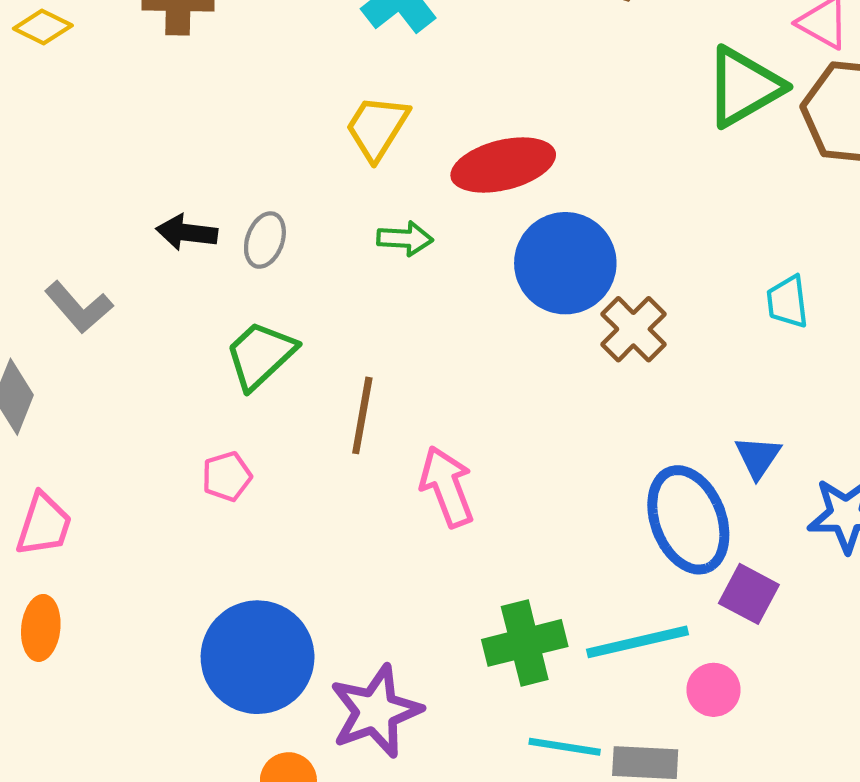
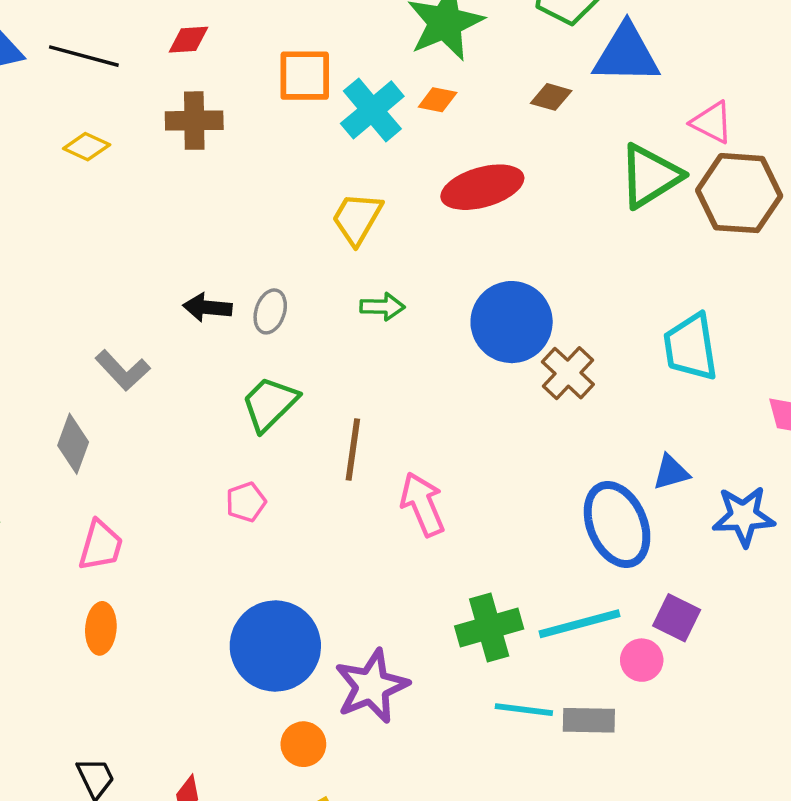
red ellipse: (503, 165) -> (482, 187), moved
cyan trapezoid: (787, 302) -> (691, 347), size x1.6
blue triangle: (758, 457) -> (671, 472), turned 42
purple square: (749, 594) -> (677, 618), moved

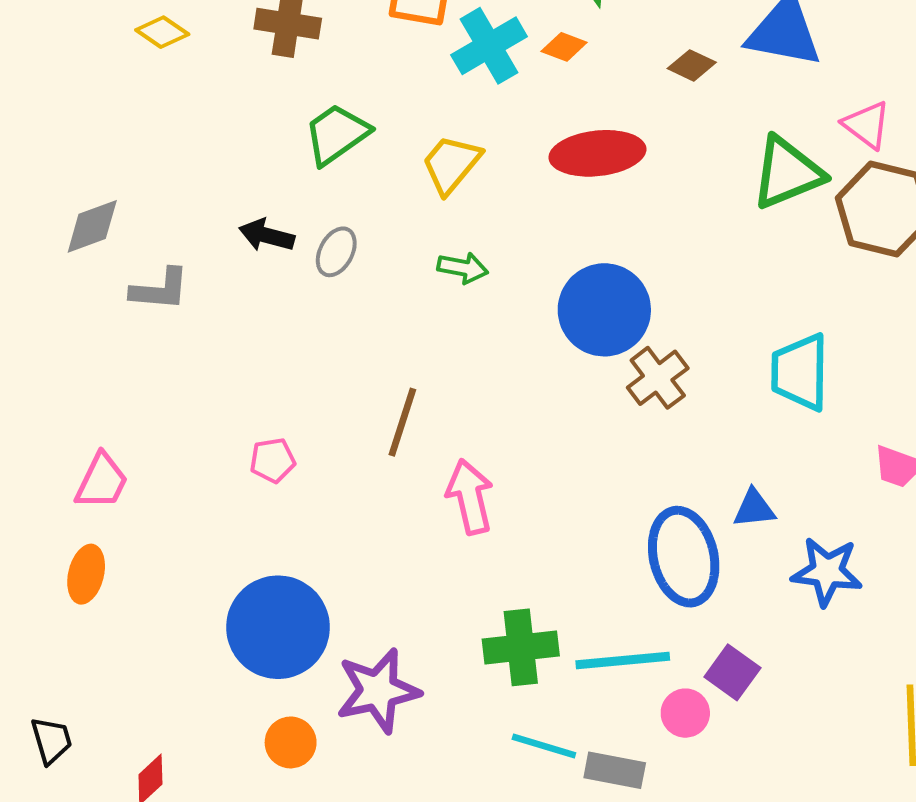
gray L-shape: (123, 370) -> (160, 289), turned -52
green trapezoid: (270, 404) -> (337, 134), moved
gray diamond: (73, 444) -> (92, 226), moved, turned 40

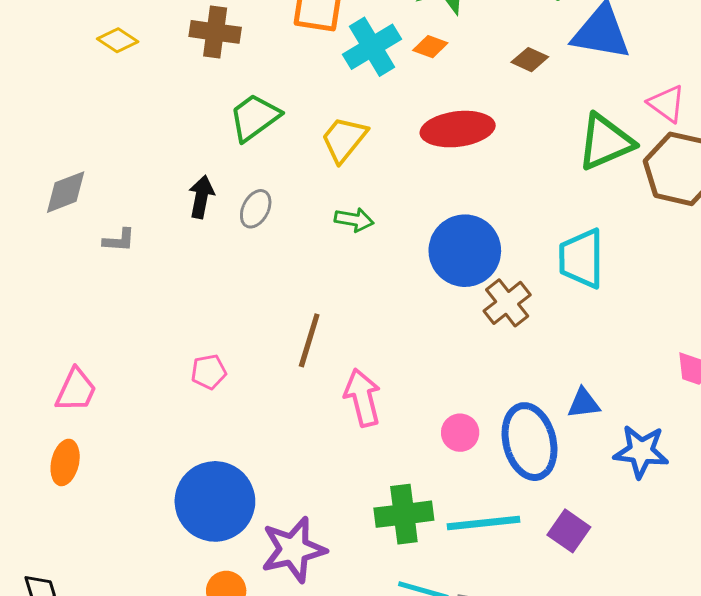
black arrow: (267, 235) -> (201, 197), turned 87
gray L-shape: (160, 289) -> (119, 240), size x0.7
cyan trapezoid: (800, 372) -> (581, 259), moved
pink circle: (685, 713) -> (460, 433), moved

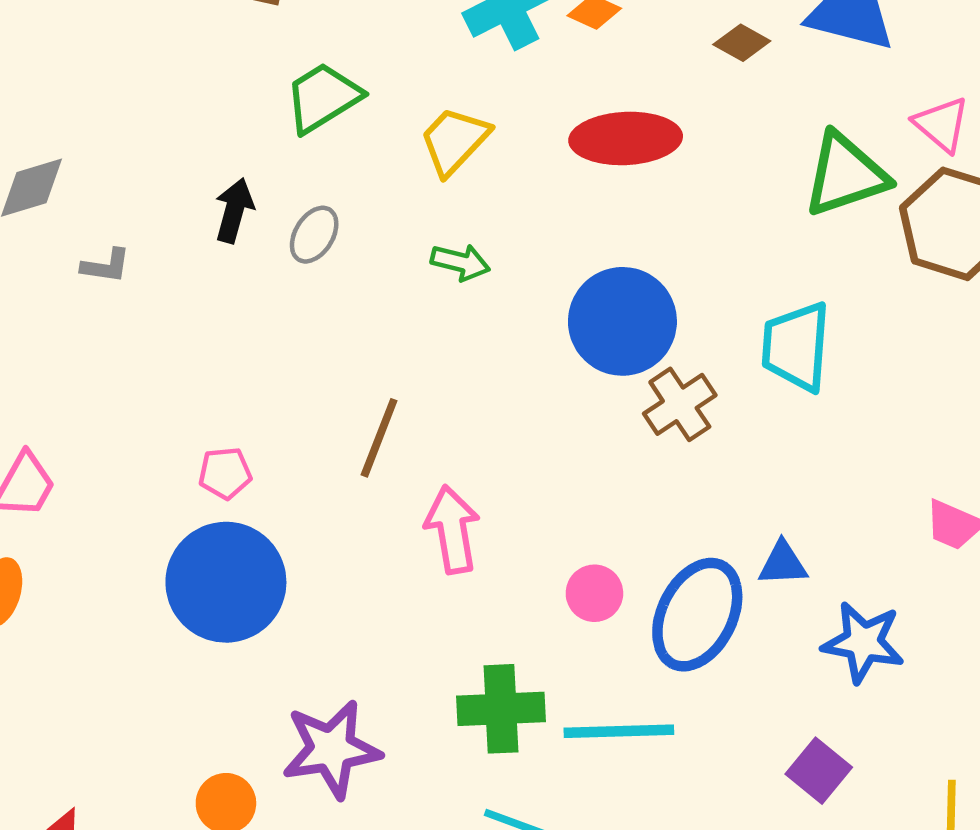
blue ellipse: (529, 442) -> (697, 615), turned 36
blue circle: (215, 501) -> (226, 582), moved
purple square: (569, 531) -> (819, 771), moved

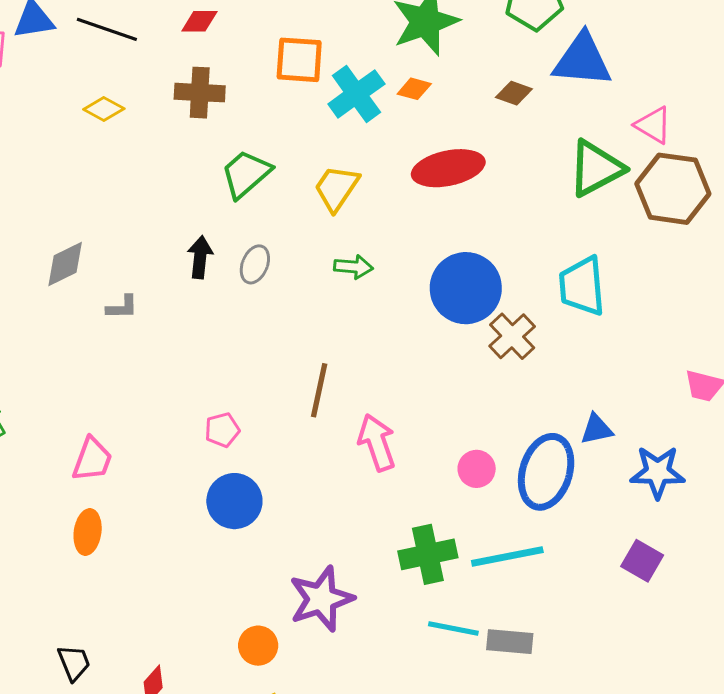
blue circle: (226, 582) -> (234, 501), size x0.7

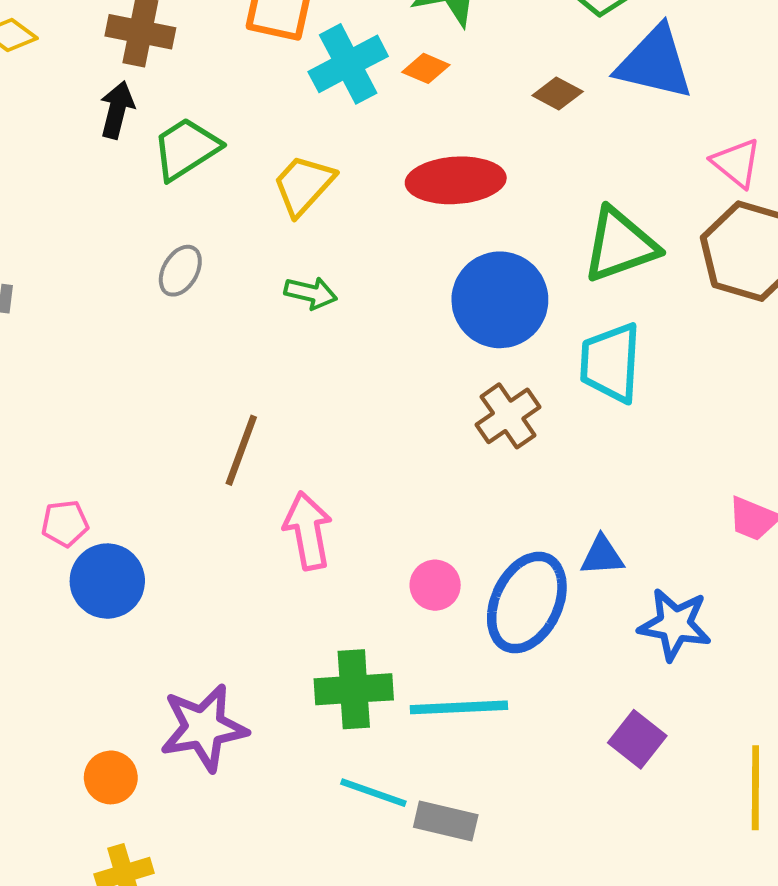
green triangle: (596, 168) -> (620, 245), moved
black arrow: (200, 257) -> (117, 110), moved
blue circle: (466, 288) -> (500, 300), moved
pink pentagon: (222, 430) -> (65, 523), moved

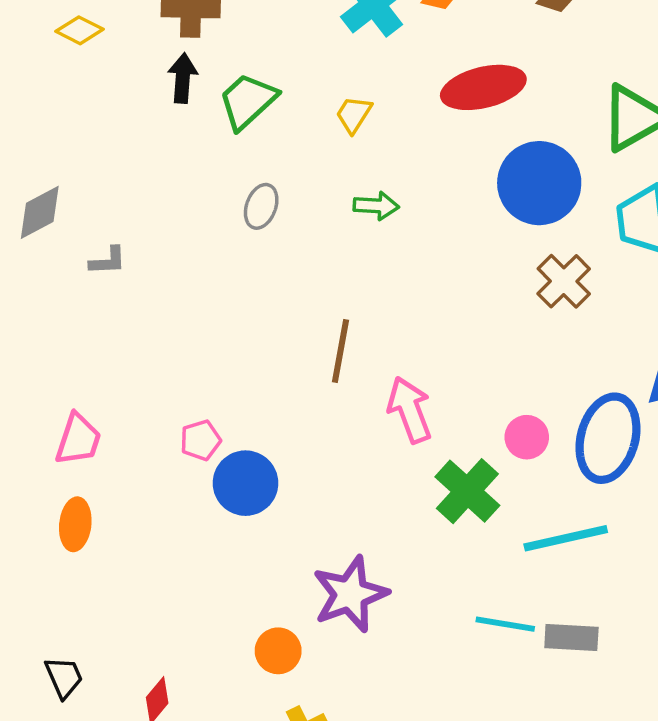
yellow trapezoid: (304, 185) -> (354, 114), size x0.7
green cross: (354, 689) -> (467, 491), moved, turned -34

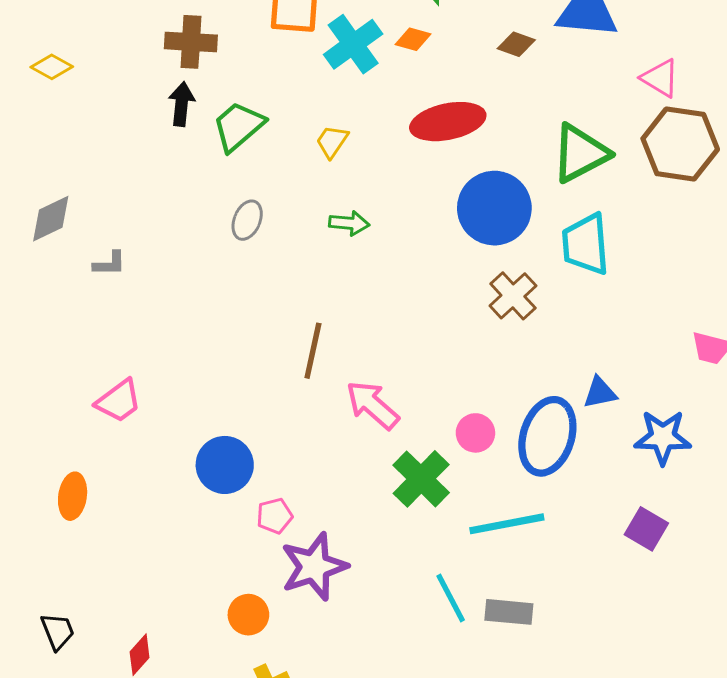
yellow diamond: (80, 30) -> (52, 67), moved
pink arrow: (410, 410) -> (372, 405), turned -30
pink trapezoid: (78, 439) -> (119, 401), moved, turned 33
pink pentagon: (201, 440) -> (275, 516), moved
cyan line: (505, 624) -> (451, 598), turned 51

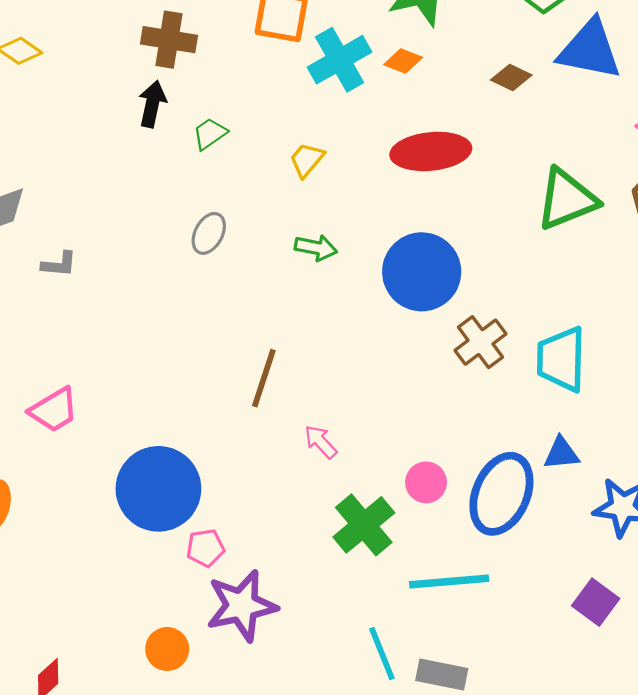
green trapezoid: (238, 126) -> (210, 134), size x0.6
blue circle: (494, 208) -> (422, 272), moved
cyan trapezoid: (586, 244) -> (561, 359), moved
pink arrow: (372, 405) -> (321, 442), size x0.6
blue circle: (225, 465) -> (158, 489), size x1.4

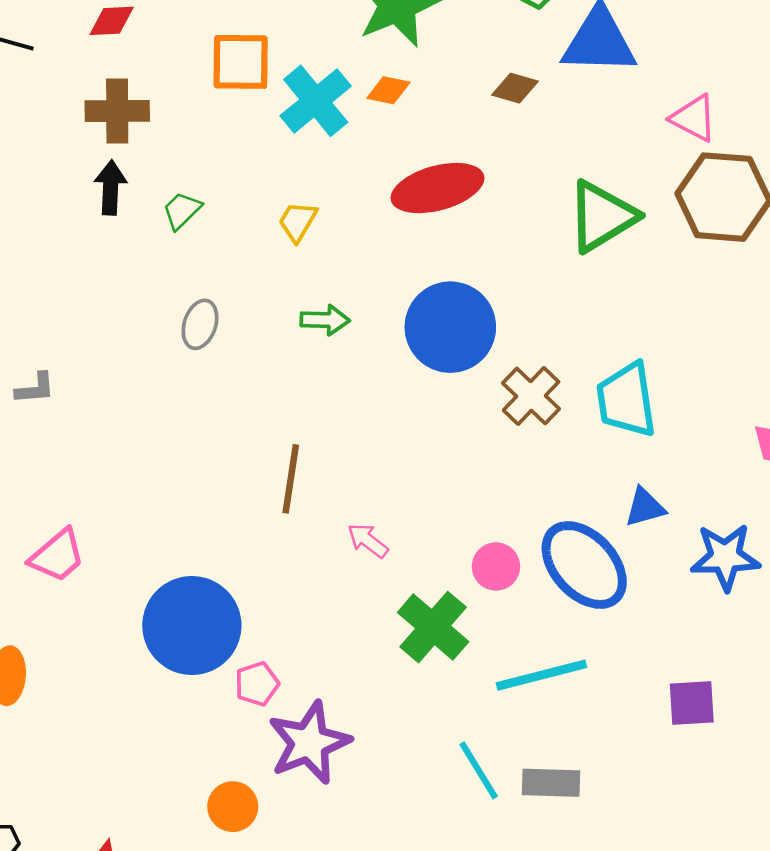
blue ellipse: (501, 494) -> (584, 565), turned -56
purple square: (596, 602) -> (692, 703), moved, turned -30

